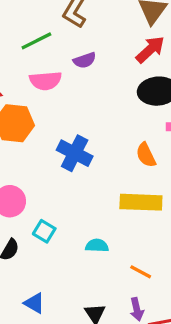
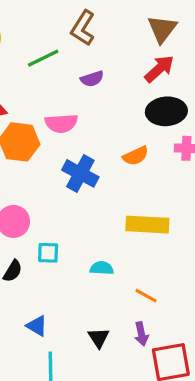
pink semicircle: (46, 81) -> (61, 123), moved
orange semicircle: (146, 155) -> (136, 156), moved, turned -90
cyan square: (44, 231) -> (48, 253), turned -30

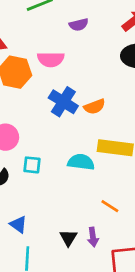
orange semicircle: (136, 156) -> (94, 107), moved
cyan semicircle: (102, 268) -> (81, 162), moved, size x1.4
purple arrow: (141, 334) -> (93, 237), moved

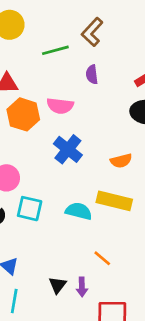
purple semicircle: (79, 25) -> (92, 74), turned 90
orange semicircle: (94, 107) -> (121, 161), moved
cyan square: (32, 165) -> (30, 209), size x1.4

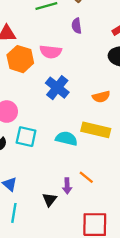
purple arrow: (82, 287) -> (67, 186), moved

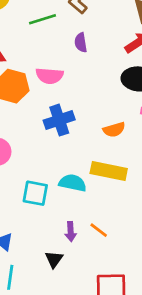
blue cross: (57, 88) -> (59, 120), turned 35
cyan square: (26, 137) -> (35, 193), moved
purple arrow: (67, 186) -> (71, 232), moved

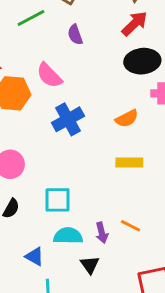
pink semicircle: (50, 76) -> (49, 75), turned 52
yellow rectangle: (109, 171) -> (129, 163), size x0.7
cyan semicircle: (73, 183) -> (68, 236), moved

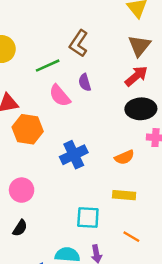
pink semicircle: (49, 75) -> (60, 96), moved
cyan square: (57, 200) -> (88, 218), moved
orange line: (131, 226) -> (131, 237), moved

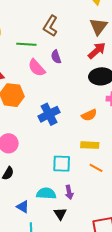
green line: (48, 66) -> (26, 44), turned 30
orange line: (131, 237) -> (96, 168), moved

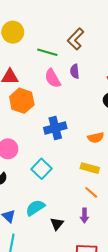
cyan square: (62, 164) -> (41, 169), moved, turned 30
purple arrow: (69, 192) -> (84, 216), moved
cyan semicircle: (46, 193) -> (35, 208), turned -48
black triangle: (60, 214) -> (57, 224), moved

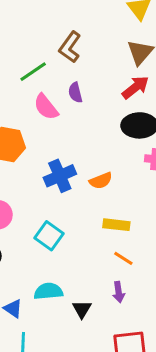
green line: (47, 52) -> (33, 72), turned -42
orange semicircle: (96, 138) -> (101, 181), moved
cyan semicircle: (35, 208) -> (48, 291), turned 36

